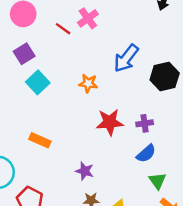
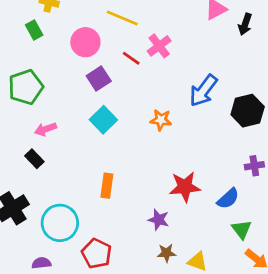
purple square: (24, 54) -> (99, 78), moved
red star: (110, 122) -> (185, 187), moved
purple cross: (145, 123) -> (254, 166), moved
orange rectangle: (40, 140) -> (107, 186), turned 75

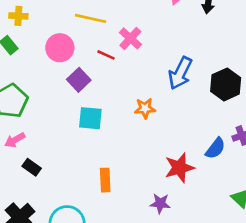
cyan square: (103, 120) -> (90, 118), turned -30
pink arrow: (45, 129) -> (15, 140), moved
blue semicircle: (228, 199) -> (215, 148), moved

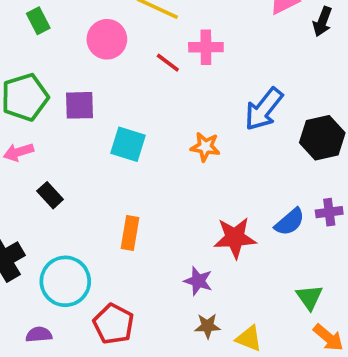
pink cross: (130, 38) -> (206, 47), turned 35
purple square: (79, 80) -> (79, 105), moved, turned 30
black rectangle: (32, 167) -> (50, 195), moved

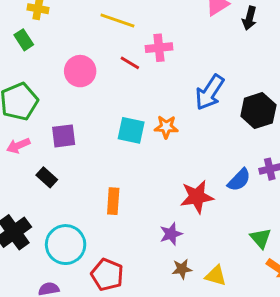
pink circle: (107, 39) -> (80, 71), moved
purple square: (79, 105) -> (64, 136), moved
cyan square: (128, 144) -> (131, 130), moved
purple star: (198, 281) -> (171, 234), turned -30

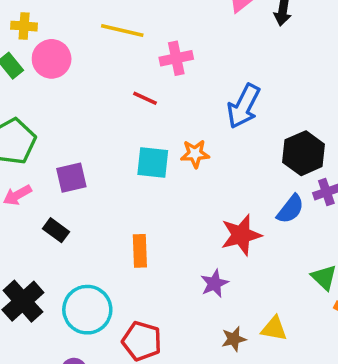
red line: (130, 63) -> (145, 98), moved
pink circle: (80, 71) -> (52, 59), moved
black hexagon: (258, 111) -> (304, 153), moved
brown star: (182, 269) -> (234, 339), moved

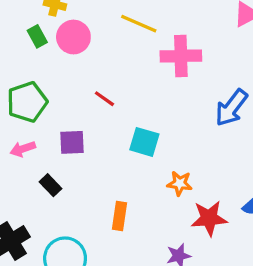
pink cross: (176, 58) -> (181, 56), size x1.4
red line: (145, 98) -> (104, 99), moved
orange star: (195, 154) -> (180, 183), moved

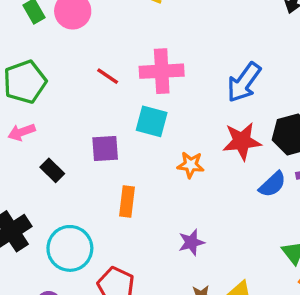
pink cross: (181, 56) -> (162, 71), moved
purple square: (72, 142) -> (105, 148), moved
red star: (209, 218) -> (242, 141), moved

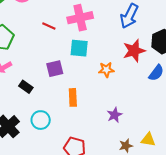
cyan circle: (70, 248) -> (41, 120), moved, size x0.7

